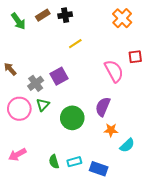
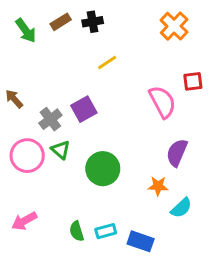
green triangle: (43, 105) -> (61, 150), turned -32
purple semicircle: (103, 107) -> (177, 153), moved

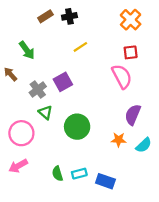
green arrow: (26, 31) -> (27, 50), moved
red square: (193, 81) -> (131, 52), moved
pink circle: (27, 156) -> (21, 133), moved
cyan semicircle: (181, 208) -> (144, 145), moved

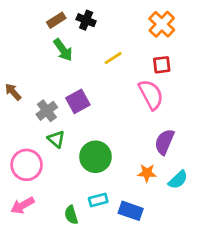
black cross: (69, 16) -> (86, 20), turned 32
yellow line: (80, 47) -> (113, 58), moved
green arrow: (27, 50) -> (63, 50), moved
cyan rectangle: (79, 174) -> (98, 200), moved
blue rectangle: (105, 181) -> (131, 211), moved

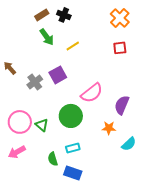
yellow line: (113, 58) -> (73, 46), moved
pink semicircle: (151, 95) -> (92, 93), moved, turned 80
green triangle: (56, 139) -> (42, 125), moved
cyan semicircle: (178, 180) -> (129, 144), moved
blue rectangle: (131, 211) -> (73, 173), moved

